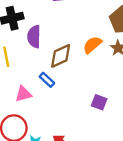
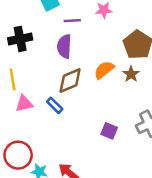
purple semicircle: (34, 37) -> (64, 46), moved
pink triangle: (23, 94) -> (24, 104), moved

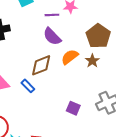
purple line: (72, 21) -> (52, 15), moved
purple semicircle: (64, 46) -> (52, 36), moved, turned -48

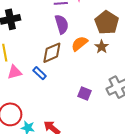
purple semicircle: (52, 36) -> (62, 24), turned -150

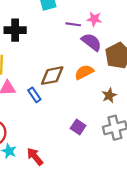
purple semicircle: (62, 24) -> (91, 42), moved, turned -48
brown star: (102, 47) -> (109, 95), moved

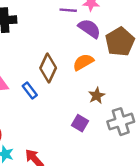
brown diamond: (52, 76) -> (48, 68), turned -50
brown star: (109, 95) -> (97, 96), moved

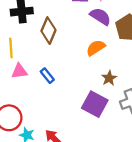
brown diamond: (48, 68) -> (48, 31), moved
purple square: (80, 123) -> (95, 104), size x1.6

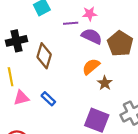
brown star: (109, 78) -> (105, 83), moved

